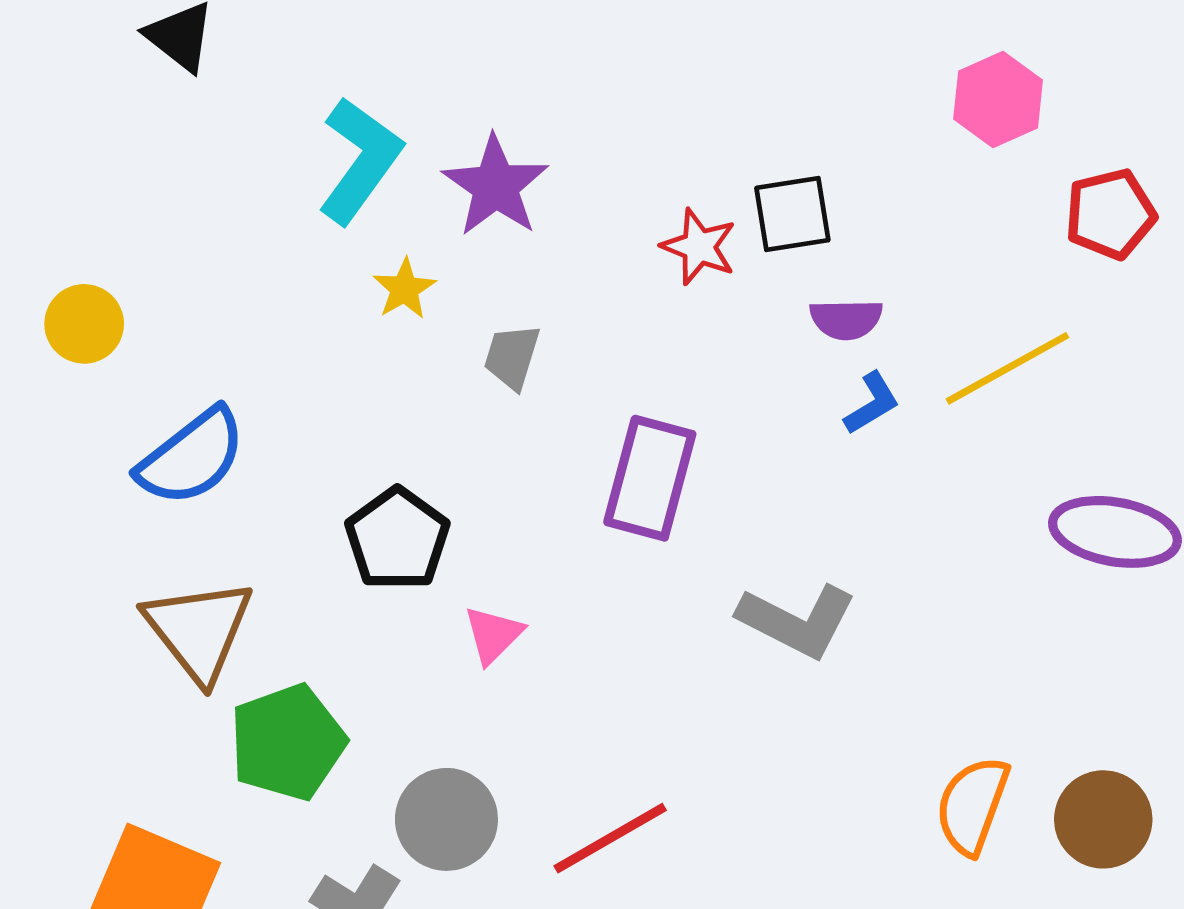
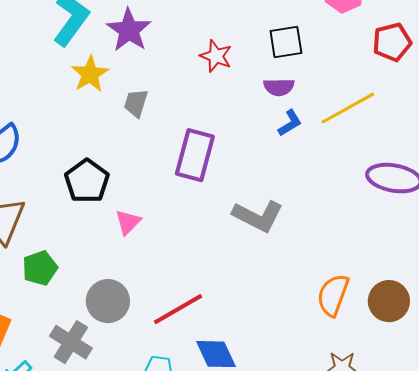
black square: (792, 214) -> (286, 42), moved
yellow star: (404, 289) -> (90, 74), size x1.4
green pentagon: (288, 742) -> (40, 268), size x0.7

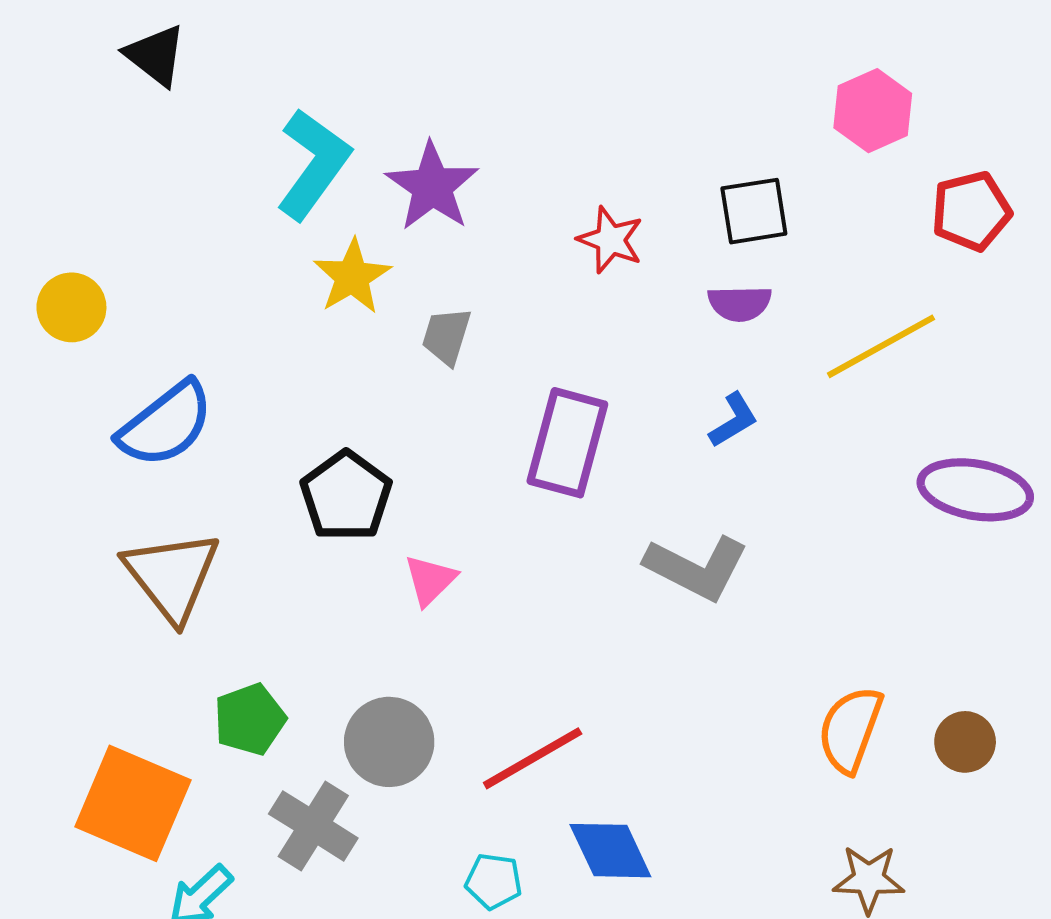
blue L-shape: (290, 123) -> (733, 420), moved
green pentagon: (40, 268) -> (250, 719), moved
brown circle: (389, 301) -> (965, 742), size x0.7

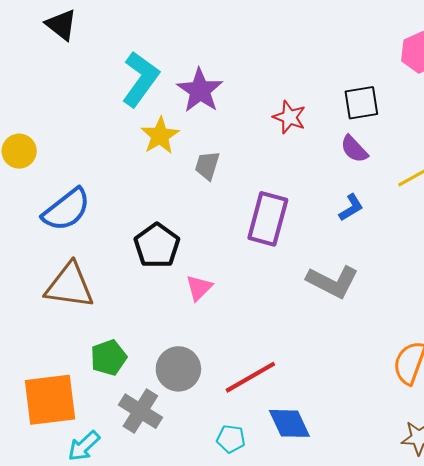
purple semicircle: (740, 303) -> (354, 149), turned 48
brown triangle: (172, 576) -> (69, 286), turned -44
orange square: (133, 803) -> (50, 400), turned -30

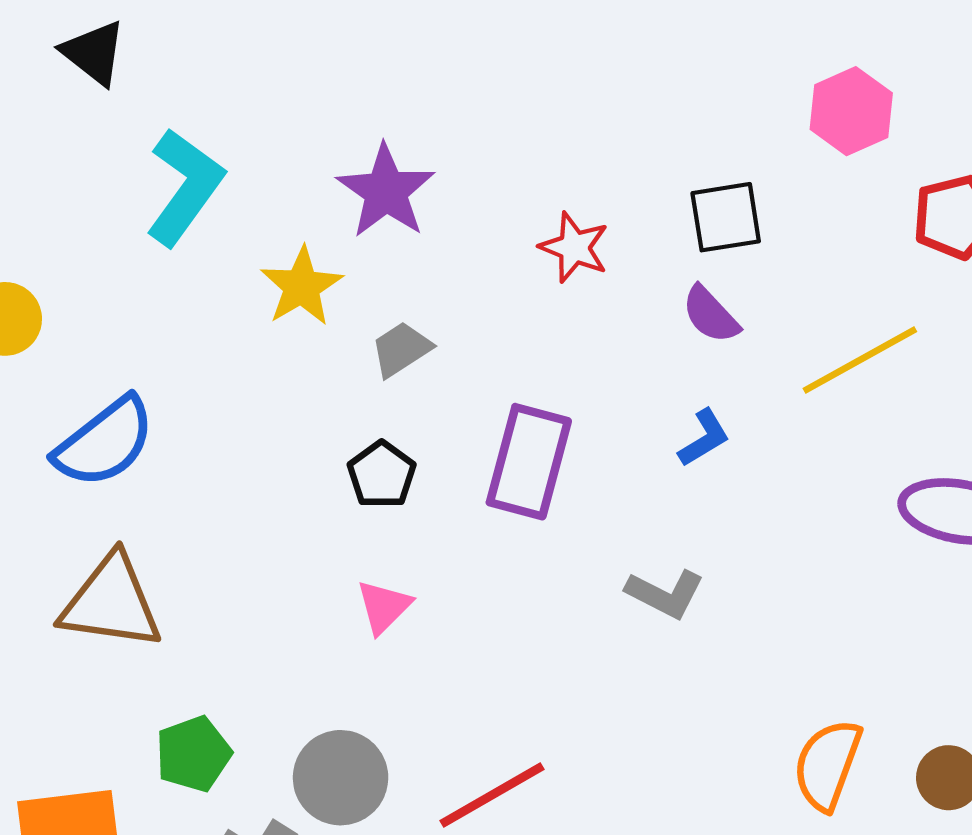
cyan L-shape: (140, 79) -> (185, 187), moved
gray trapezoid: (207, 165) -> (401, 349), turned 40
black pentagon: (157, 246) -> (382, 475), moved, size x0.7
gray L-shape: (333, 282) -> (665, 594), size x0.7

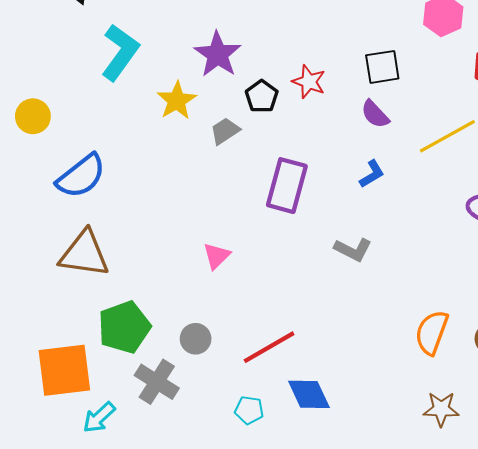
black pentagon: (382, 475) -> (262, 96), moved
green pentagon: (193, 754) -> (124, 327), size x1.4
gray circle: (341, 778) -> (196, 339), size x0.7

